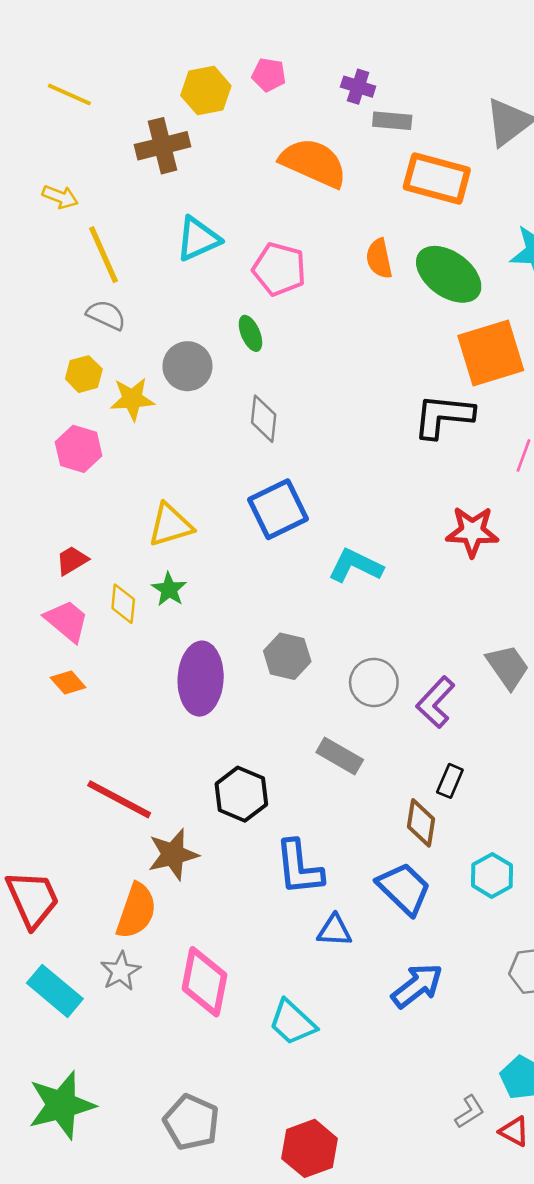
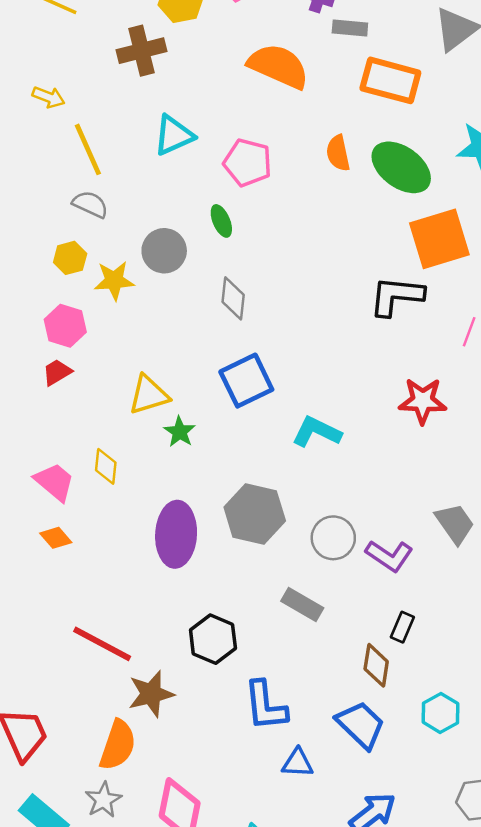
red trapezoid: (72, 560) -> (57, 372), moved
green star: (169, 589) -> (180, 432), moved
gray hexagon: (287, 656) -> (255, 514), size x1.4
purple L-shape: (436, 702) -> (389, 556), turned -99

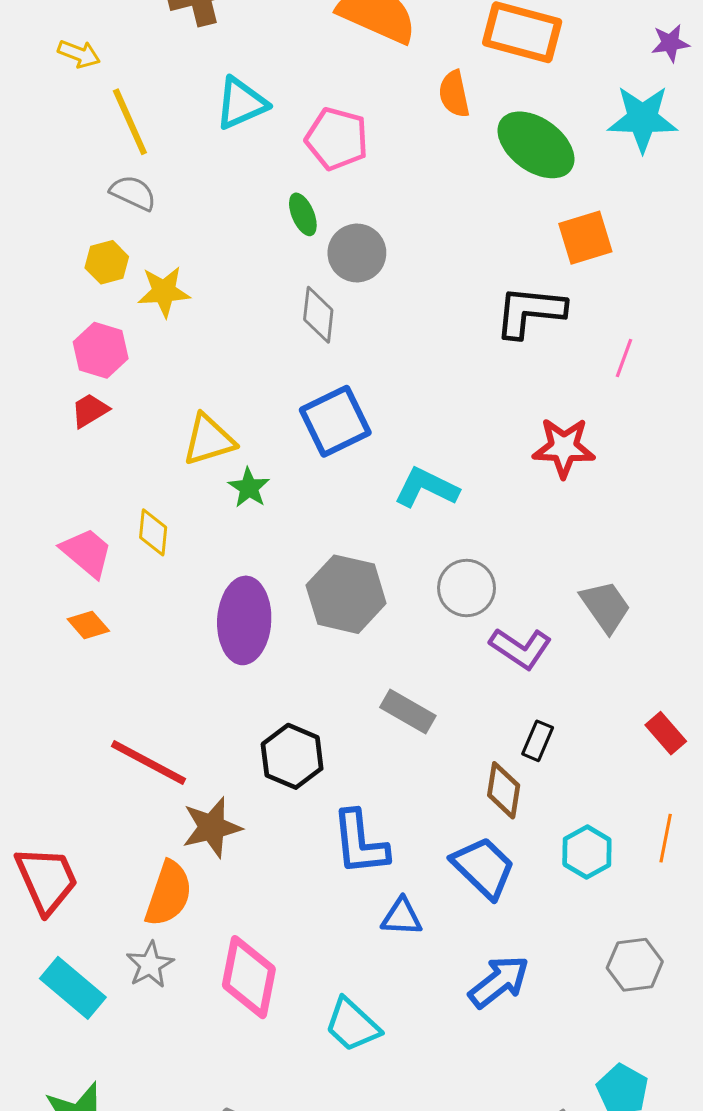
orange semicircle: (338, 153) -> (454, 94), moved
orange square: (439, 239) -> (585, 238), size x0.7
gray circle: (164, 251) -> (357, 253), moved
gray circle: (333, 538) -> (467, 588), moved

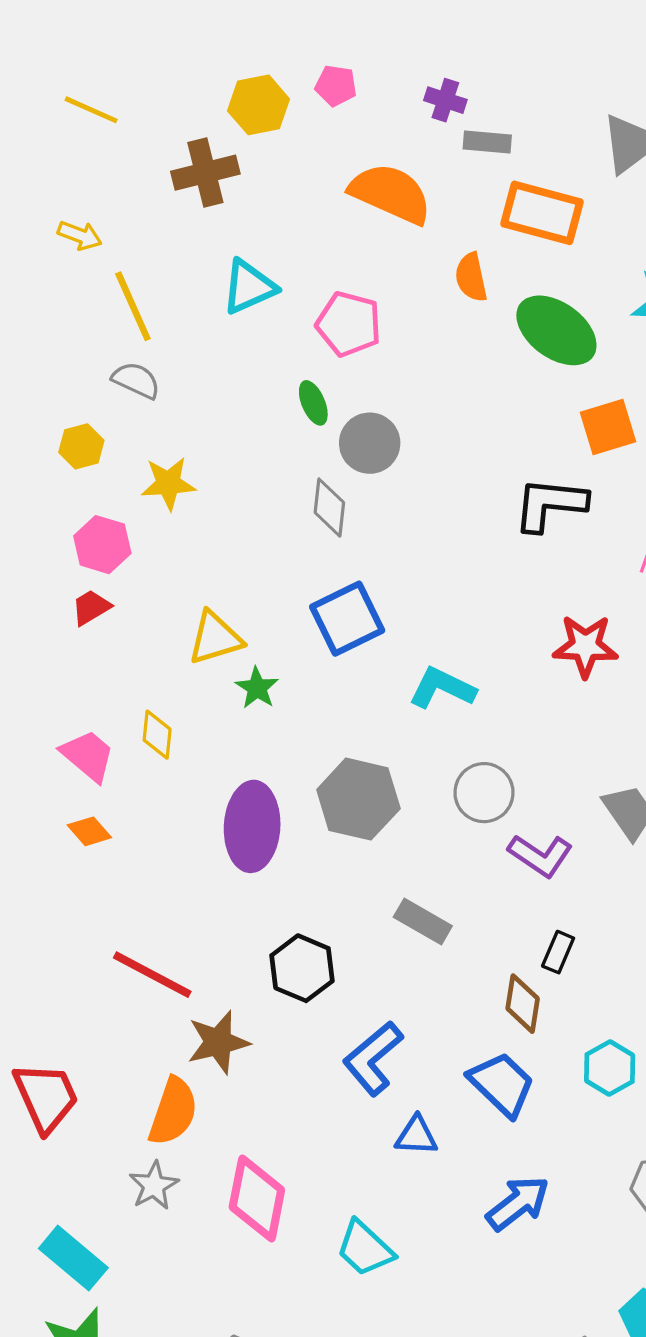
yellow hexagon: (107, 262) -> (81, 446), moved
blue L-shape: (360, 843) -> (373, 1058), turned 56
cyan rectangle: (73, 988) -> (73, 1258), moved

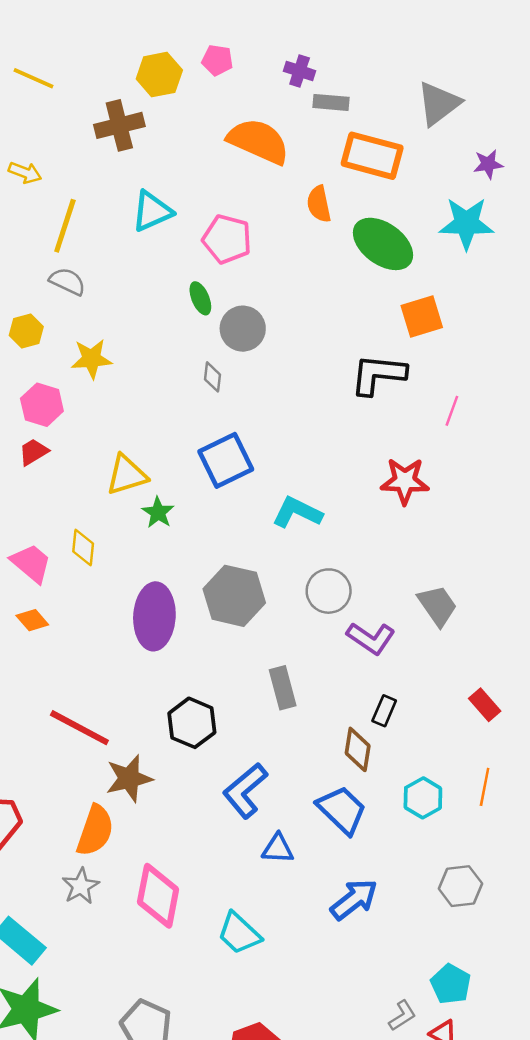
yellow line: (133, 306) -> (65, 226), turned 42
gray diamond: (329, 508) -> (212, 377), size x0.7
gray rectangle: (423, 921) -> (283, 688), turned 45

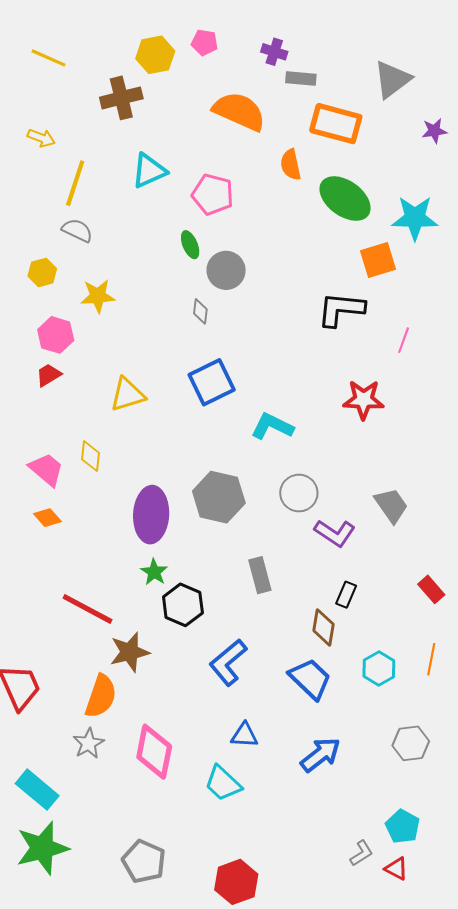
cyan star: (466, 223) -> (415, 218), moved
green star: (158, 512) -> (154, 572), moved
blue triangle: (278, 849) -> (244, 735), moved

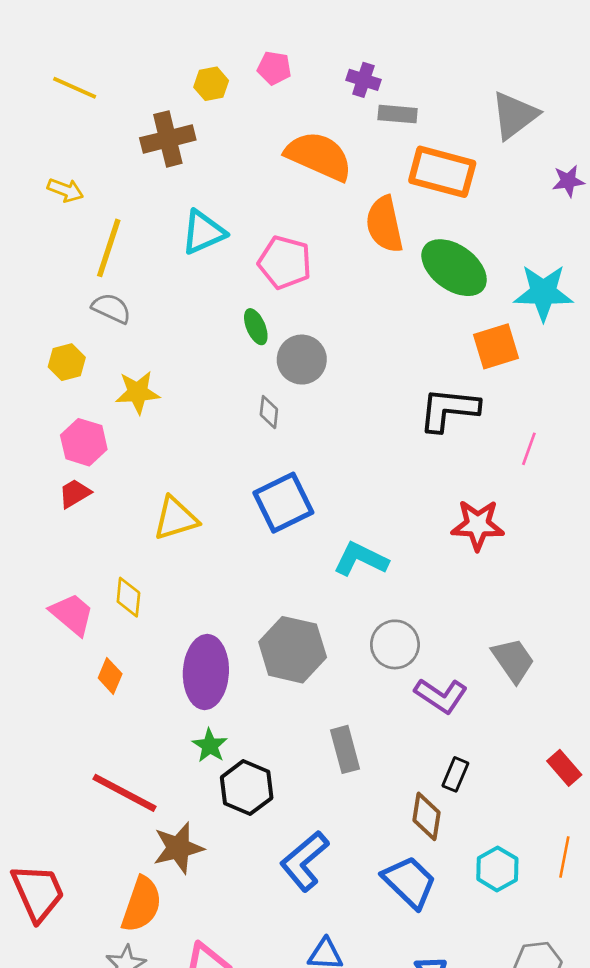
yellow hexagon: (155, 55) -> (211, 84), size x0.7
orange semicircle: (291, 165) -> (384, 224), size x1.4
orange diamond: (47, 518) -> (110, 676), moved, turned 64

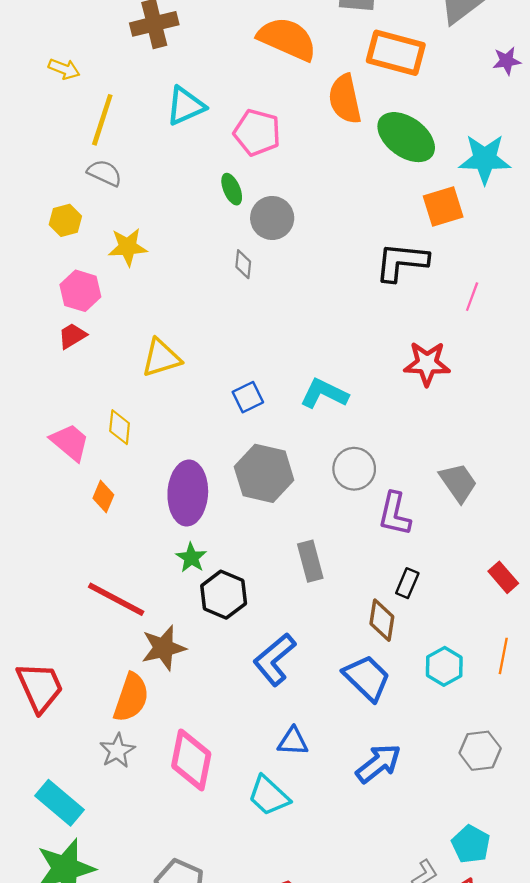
blue square: (283, 503) -> (248, 397), moved, size x0.6
purple L-shape: (441, 696) -> (395, 514), turned 69

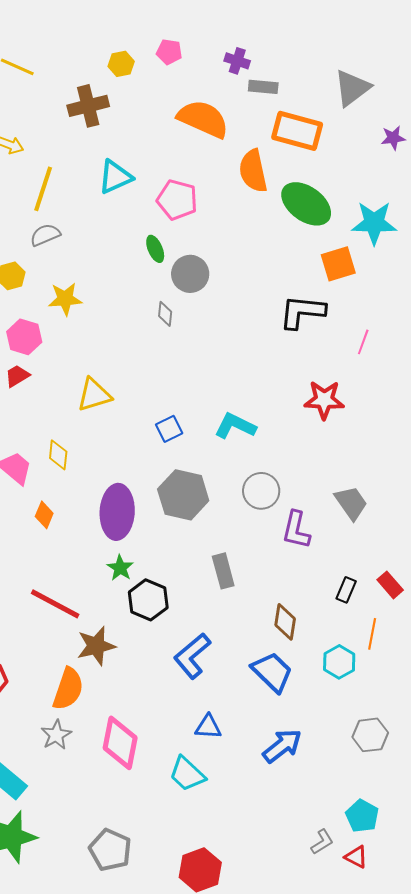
gray semicircle: (105, 173) -> (45, 235), turned -48
black rectangle: (407, 583) -> (346, 590), moved
orange line: (503, 656) -> (372, 634), moved

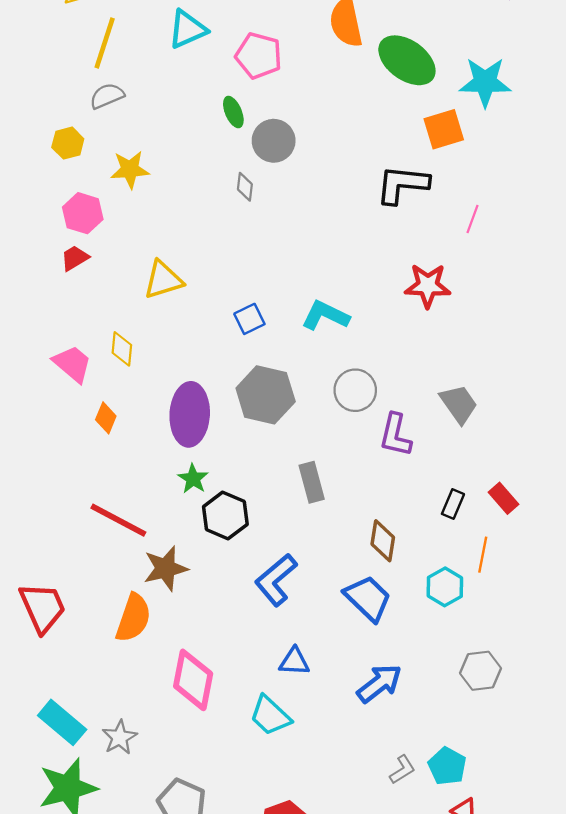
gray star: (56, 735) -> (120, 737), moved
cyan pentagon: (362, 816) -> (447, 766), moved
gray L-shape: (322, 842) -> (402, 770), moved

